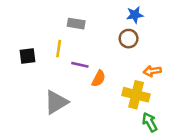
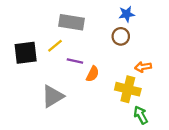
gray rectangle: (76, 24) -> (71, 22), size x1.5
yellow line: (59, 49) -> (55, 46), turned 42
black square: (27, 56) -> (26, 53), size x1.5

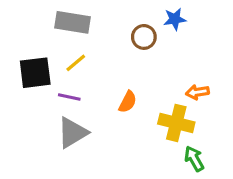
gray rectangle: (71, 22) -> (73, 22), moved
brown circle: (121, 36) -> (144, 37), moved
purple line: (75, 61) -> (69, 97), moved

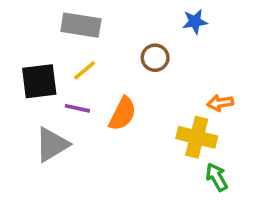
brown circle: (144, 37) -> (155, 58), moved
orange semicircle: (128, 102) -> (123, 114), moved, size x1.4
gray triangle: (73, 133) -> (52, 145), moved

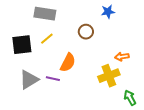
purple line: (77, 108) -> (53, 79), moved
yellow cross: (197, 137) -> (109, 76), turned -35
green arrow: (217, 177) -> (130, 98), moved

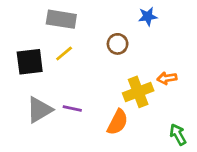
orange semicircle: (68, 63) -> (118, 122), moved
yellow cross: (109, 76) -> (138, 92), moved

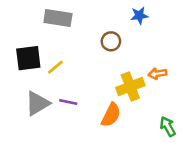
yellow line: (64, 54) -> (55, 67), moved

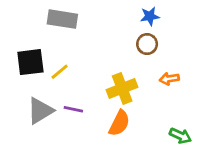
brown circle: (111, 41) -> (147, 44), moved
yellow cross: (130, 87) -> (122, 88), moved
green arrow: (168, 127) -> (180, 136), turned 144

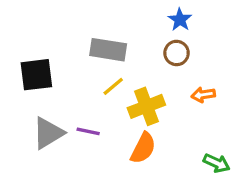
blue star: (150, 16) -> (180, 20), turned -30
gray rectangle: (62, 19) -> (108, 50), moved
yellow line: (60, 72) -> (113, 86), moved

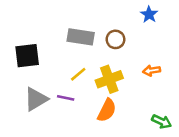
blue star: (180, 20) -> (149, 14), moved
brown circle: (177, 53) -> (115, 39), moved
yellow line: (113, 86) -> (78, 74), moved

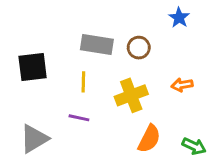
yellow line: (78, 74) -> (83, 82), moved, turned -49
gray triangle: (36, 99) -> (34, 139), moved
orange semicircle: (107, 110) -> (149, 139), moved

